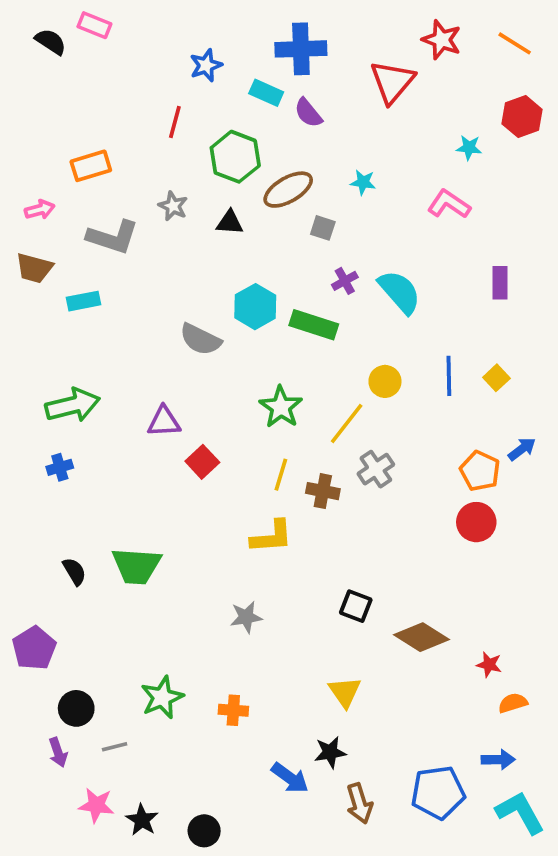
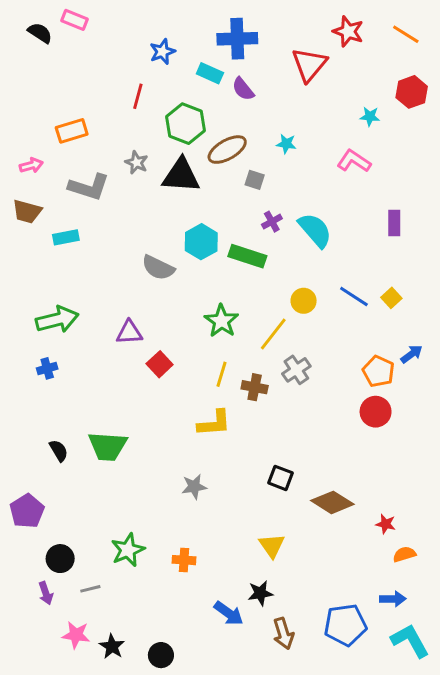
black triangle: (230, 222) -> (181, 175), size x1.8
blue line: (449, 376) -> (354, 296), turned -56

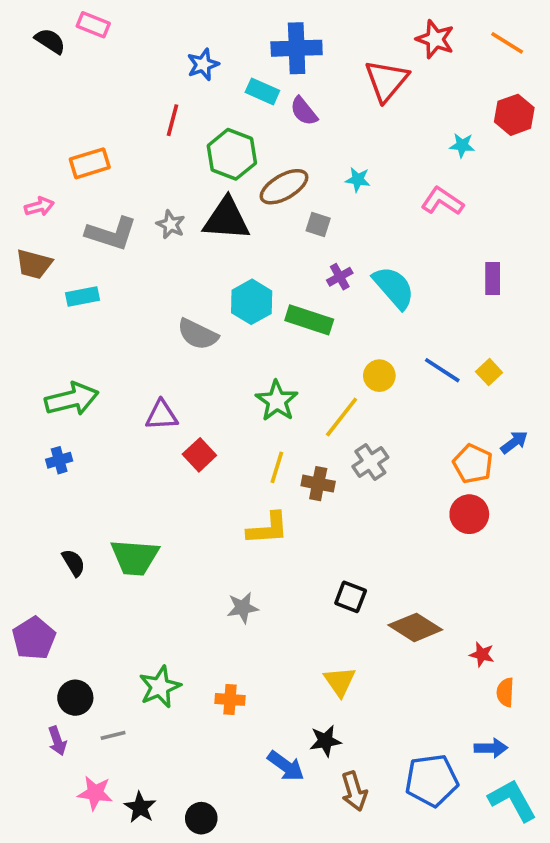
gray star: (136, 163) -> (171, 225), moved
orange semicircle: (404, 554) -> (505, 692), turned -70

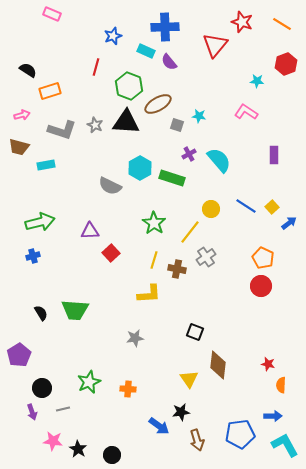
black semicircle: (50, 41) -> (28, 70), moved
cyan star: (358, 180) -> (199, 116), moved
blue arrow: (514, 442) -> (289, 223), moved
brown diamond: (415, 627) -> (218, 365), moved, turned 64

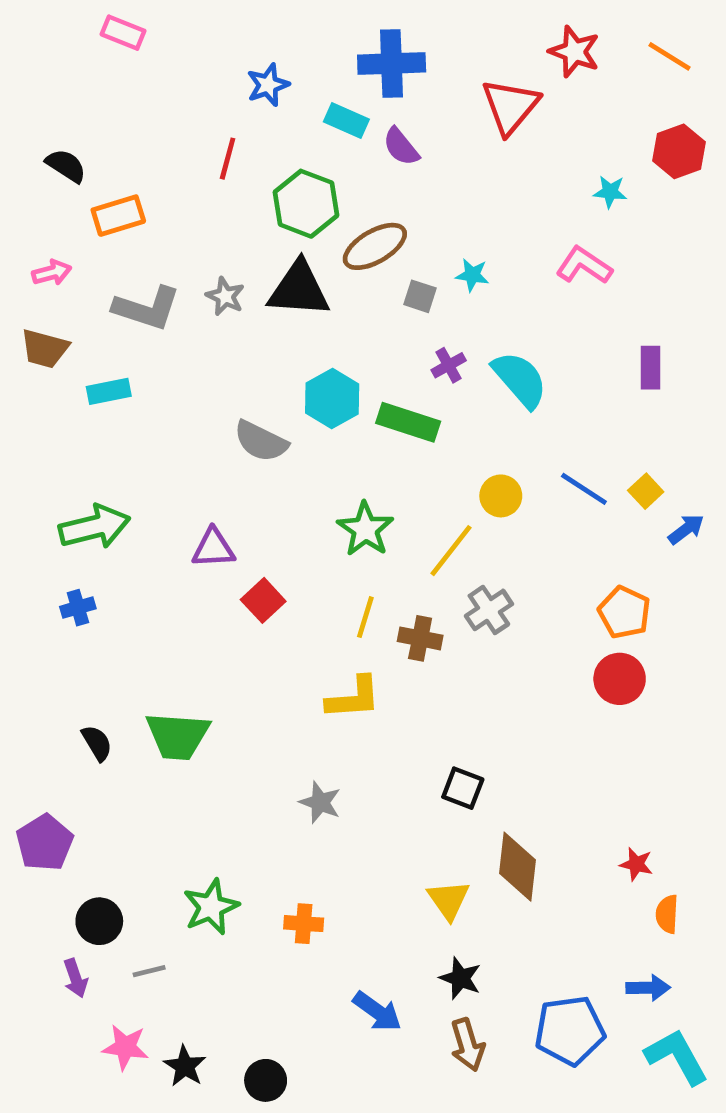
gray star: (135, 338) -> (320, 802), turned 30
black star: (181, 412) -> (460, 978), moved, turned 30

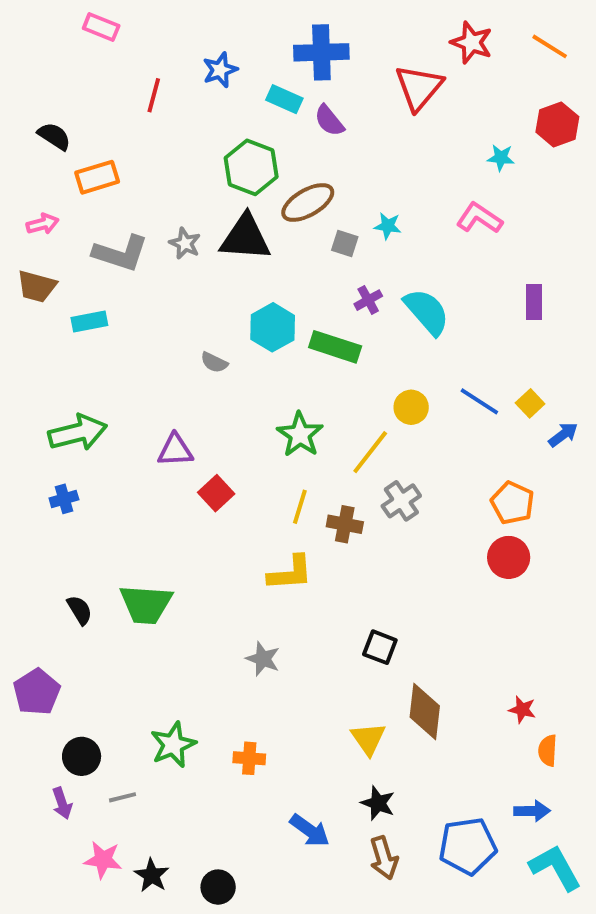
red line: (228, 159) -> (154, 95), moved
gray semicircle: (261, 441) -> (214, 362), size x0.6

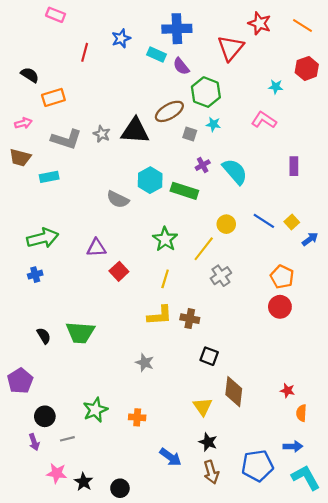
green hexagon: (251, 167) -> (206, 92), moved
gray semicircle: (214, 362) -> (118, 199), size x1.5
brown cross: (345, 524) -> (190, 319), moved

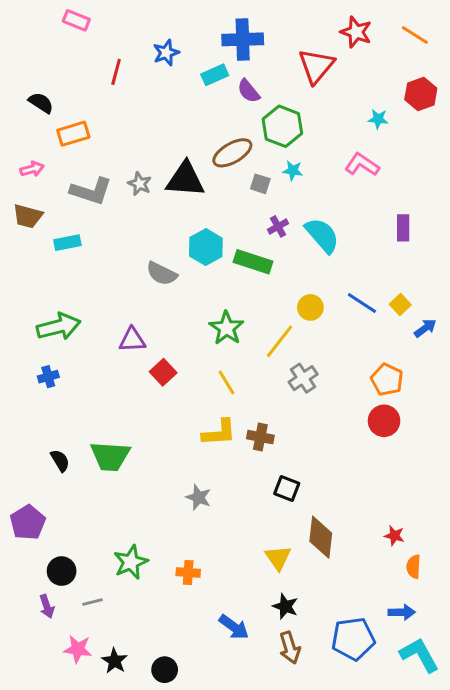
cyan rectangle: (156, 54) -> (215, 75), turned -48
yellow line: (165, 279) -> (226, 383), turned -48

